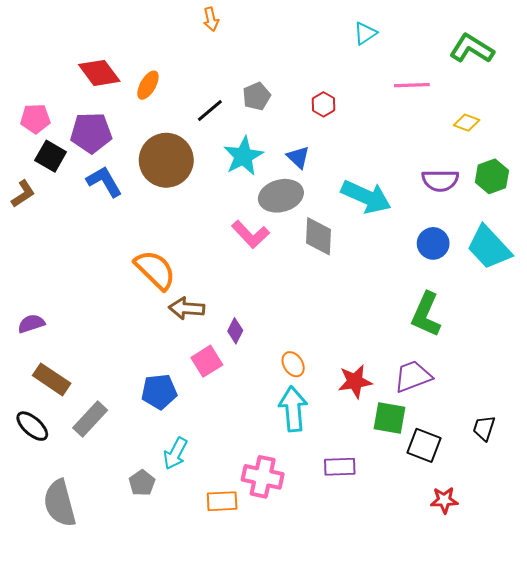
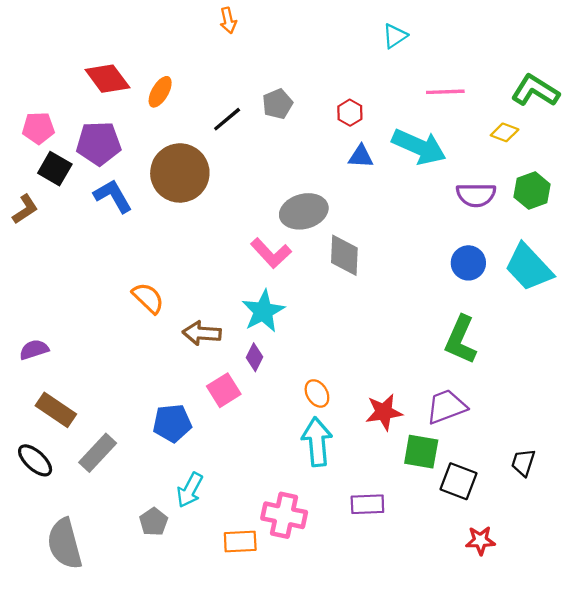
green L-shape: (472, 49) -> (535, 91), moved
cyan star: (243, 156) -> (263, 311), moved
blue triangle: (298, 157) -> (361, 157), moved, turned -40
cyan arrow: (366, 197) -> (419, 147), moved
orange semicircle: (155, 270) -> (148, 298), moved, size x0.7

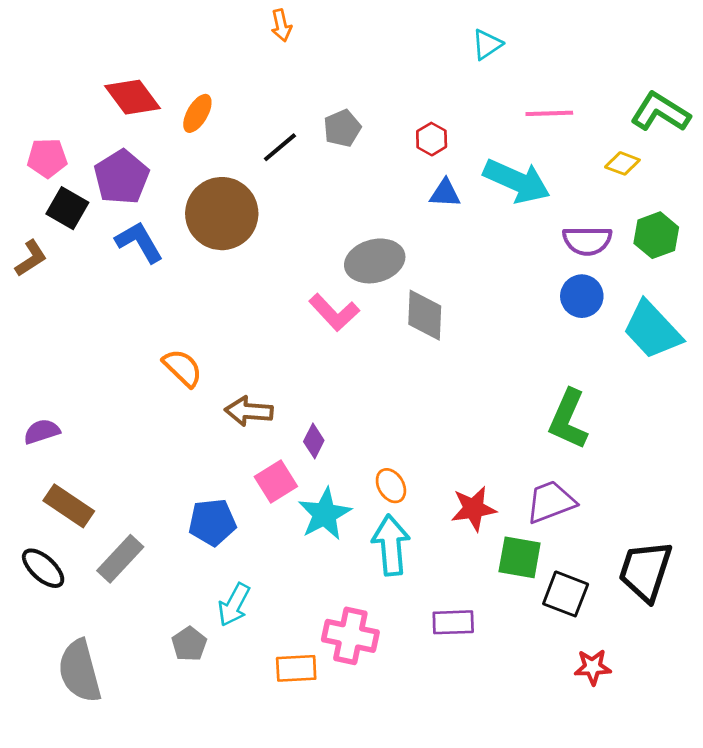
purple pentagon: (99, 143) -> (122, 177), turned -30
blue circle: (468, 263) -> (582, 296), moved
cyan star: (263, 311) -> (325, 514), moved
black trapezoid: (523, 463) -> (645, 571), size x1.8

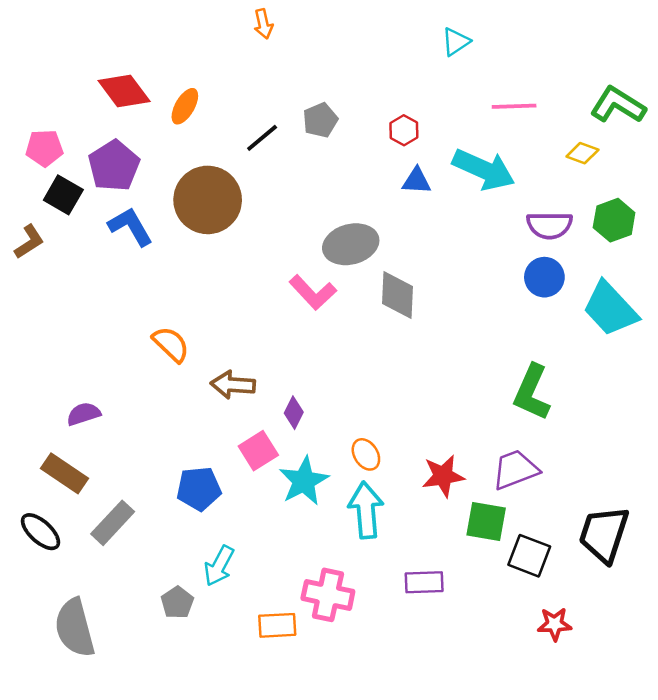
purple semicircle: (42, 431) -> (84, 414), moved

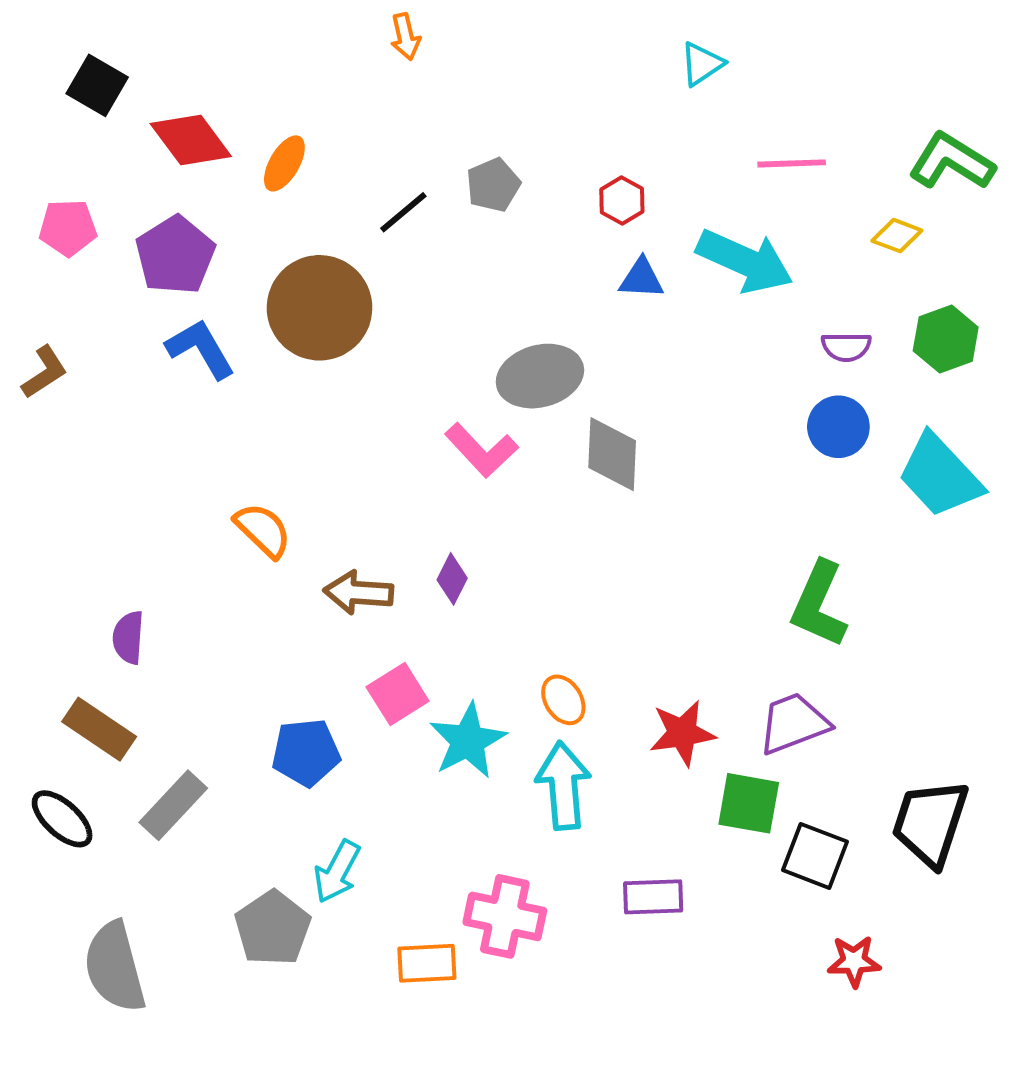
black square: (63, 195) -> (97, 85), moved
purple semicircle: (549, 225) -> (846, 347), size x0.7
purple diamond: (294, 413) -> (452, 579), moved
purple semicircle: (84, 414) -> (128, 637), turned -68
gray pentagon: (177, 603) -> (273, 928), size x1.5

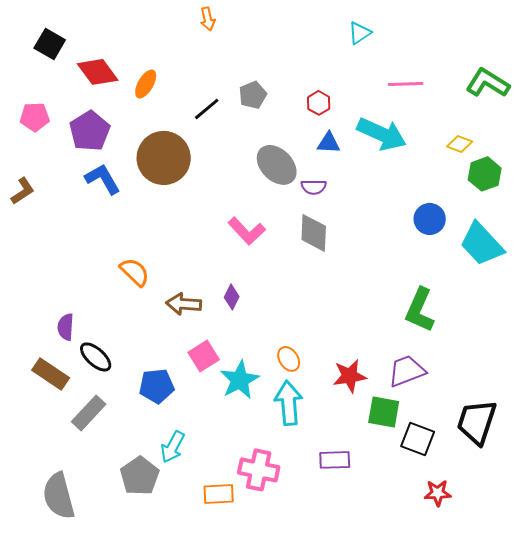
yellow diamond: (897, 236) -> (460, 144), moved
purple semicircle: (846, 347) -> (314, 187), moved
gray ellipse: (540, 376) -> (277, 165), moved, turned 60
black ellipse: (62, 819) -> (96, 357), moved

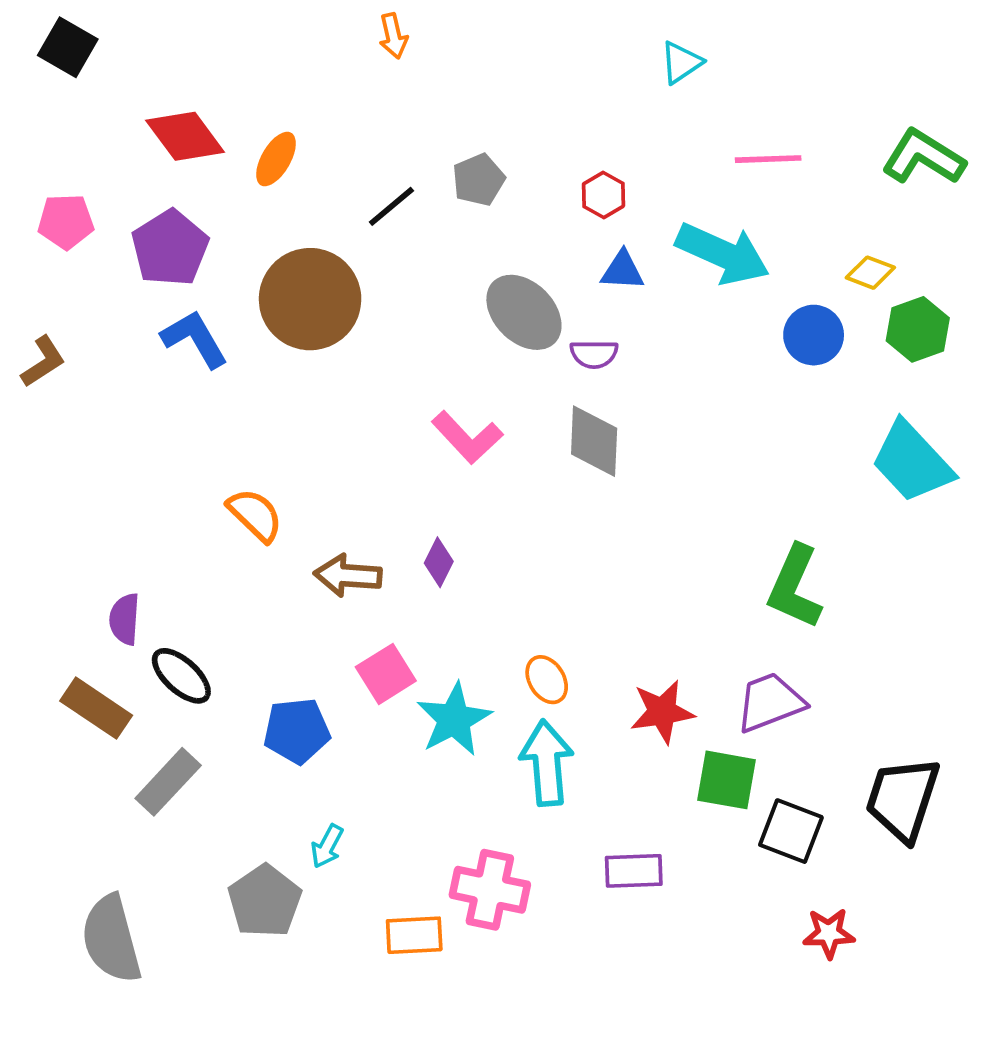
black square: (50, 44) -> (68, 47), moved
blue circle: (430, 219) -> (814, 335), moved
cyan arrow: (173, 447) -> (327, 846), size x0.7

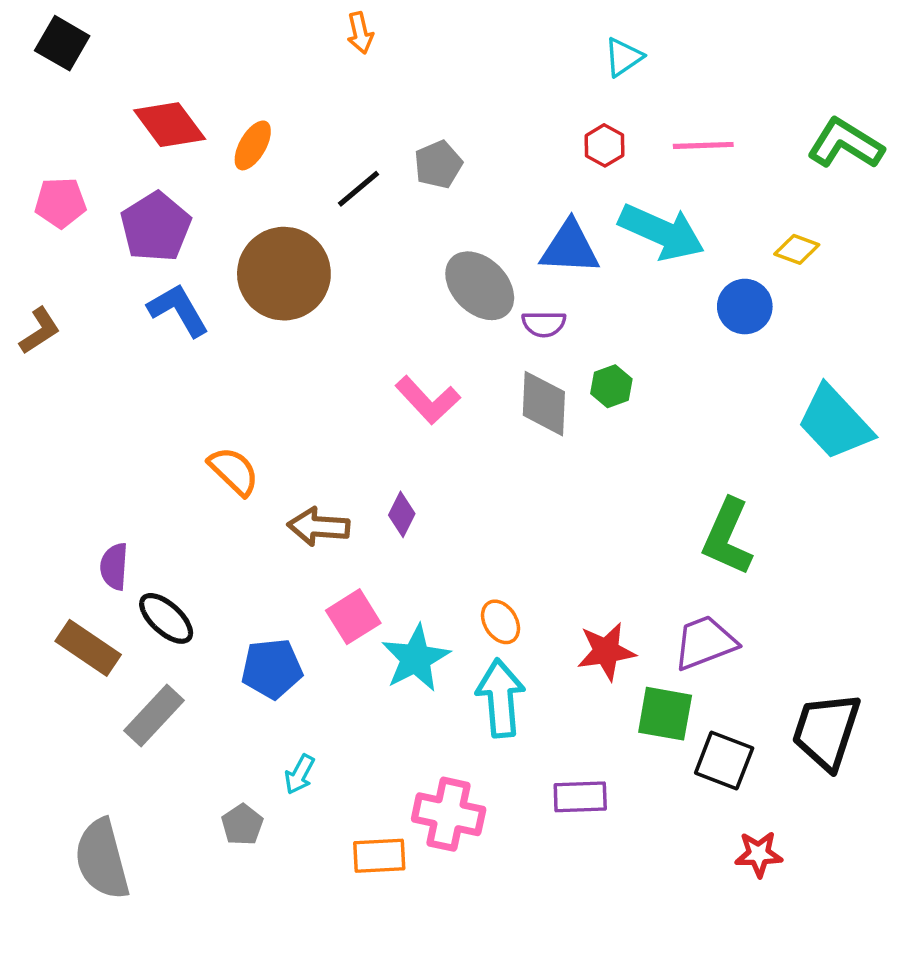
red hexagon: (603, 195) -> (604, 145), moved
blue triangle: (622, 271) -> (570, 248), size x1.5
green hexagon: (918, 329) -> (611, 386), moved, size x0.7
gray pentagon: (265, 901) -> (242, 825), size x0.6

